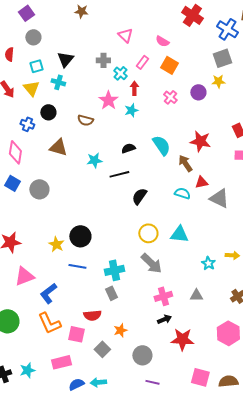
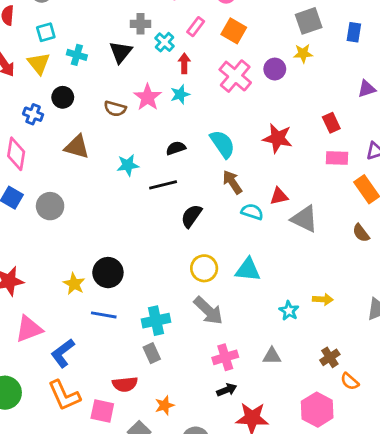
black triangle: (65, 59) -> (121, 52), moved
pink cross: (170, 97) -> (235, 76), size x1.6
pink star: (108, 100) -> (148, 97), moved
brown arrow: (185, 163) -> (232, 182), moved

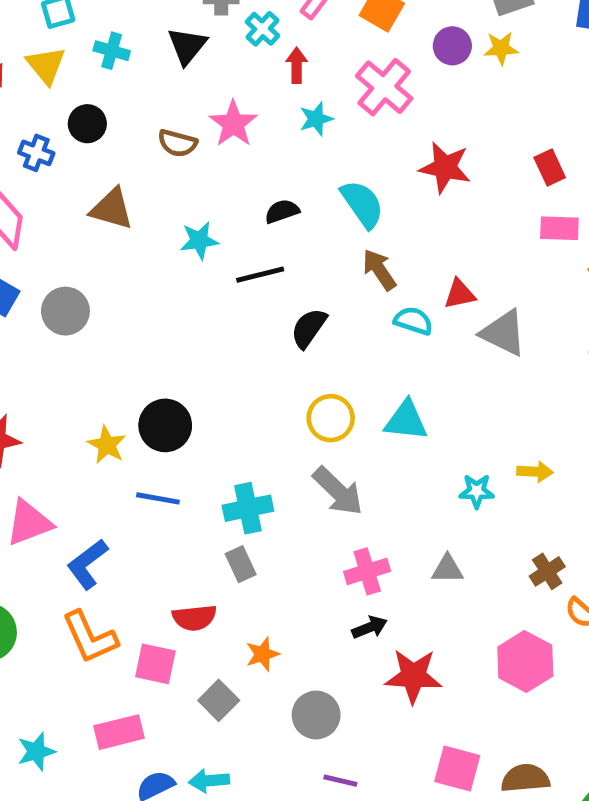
purple circle: (275, 69) -> (452, 46), moved
cyan star: (180, 94) -> (316, 119), moved
red star: (278, 138) -> (445, 167), moved
cyan star: (289, 311) -> (477, 491), turned -30

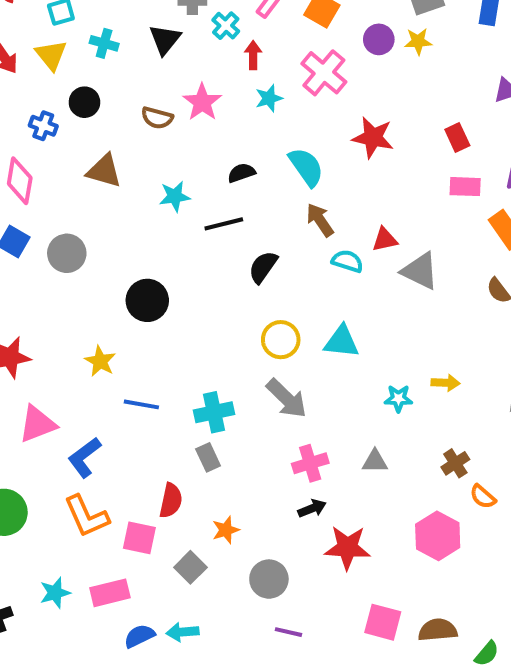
black circle: (165, 425) -> (147, 300), moved
red semicircle: (194, 618) -> (171, 501), turned -72
cyan star: (36, 751) -> (55, 593), moved

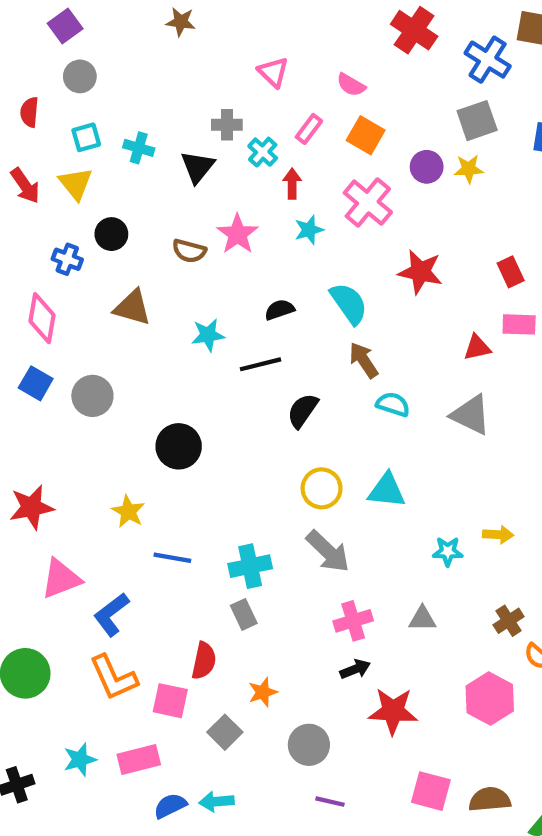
cyan cross: (104, 43) -> (139, 148), moved
red triangle: (385, 240) -> (477, 348), moved

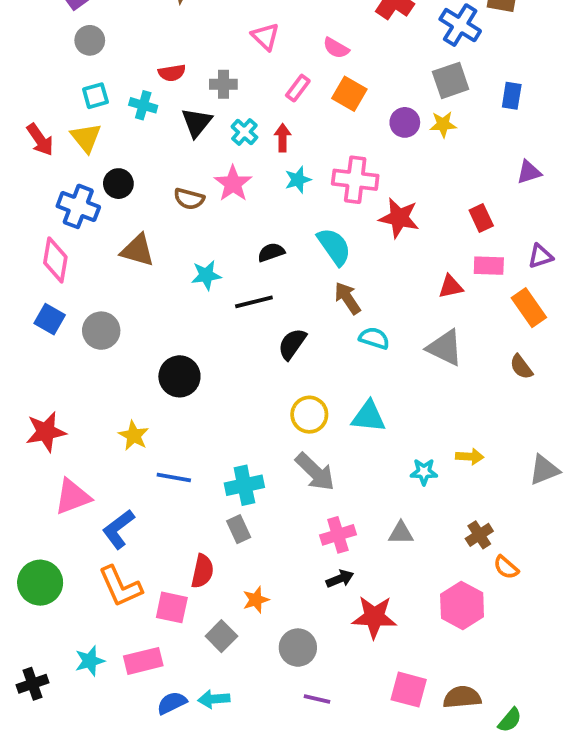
red semicircle: (29, 112) -> (172, 73), moved, turned -104
cyan cross: (263, 152) -> (244, 132), moved
pink cross: (368, 203) -> (355, 180), moved, turned -33
blue cross: (67, 259) -> (78, 206), size x1.5

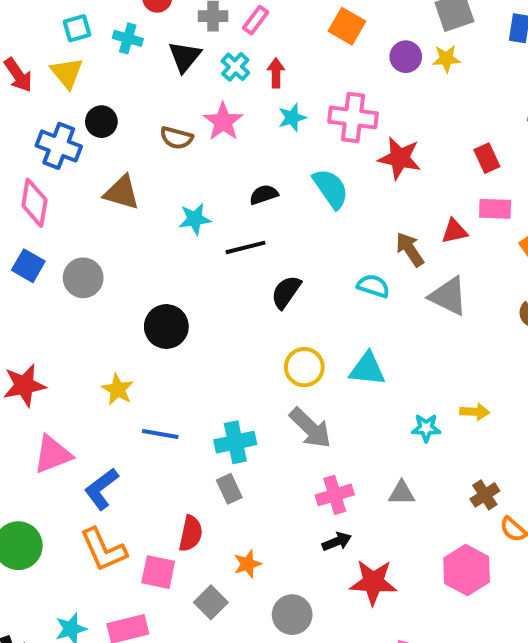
pink rectangle: (298, 88) -> (256, 20), moved
brown arrow: (348, 298) -> (410, 249), moved

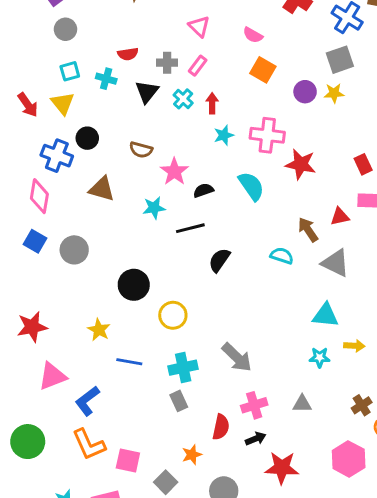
pink star: (223, 122) -> (174, 172), moved
yellow circle: (304, 367) -> (173, 315), moved
cyan triangle: (367, 369) -> (325, 315), moved
red semicircle: (191, 533) -> (221, 427), moved

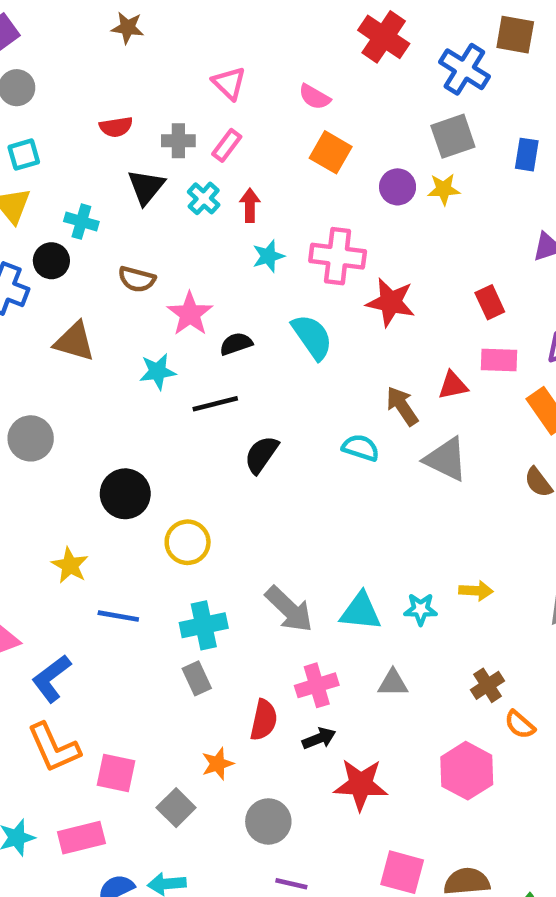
cyan cross: (106, 79) -> (81, 222), moved
cyan triangle: (325, 315) -> (361, 611), moved

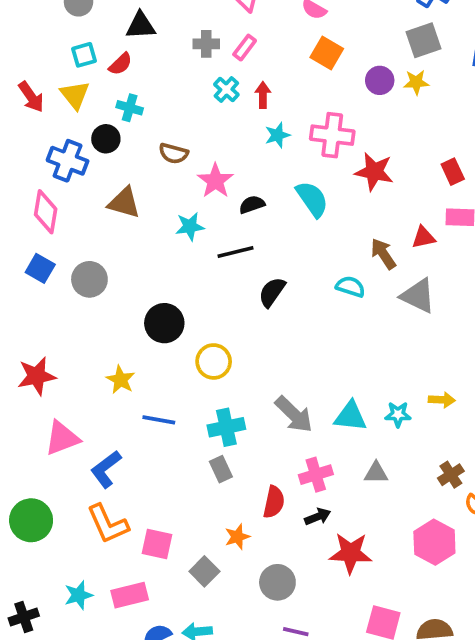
red semicircle: (116, 127) -> (120, 64), moved, turned -35
black triangle: (146, 187) -> (141, 26), moved, turned 48

